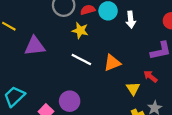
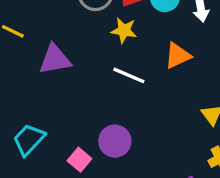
orange triangle: (112, 63) -> (178, 56), moved

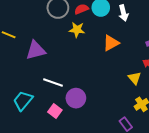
white line: (129, 75) -> (53, 82), moved

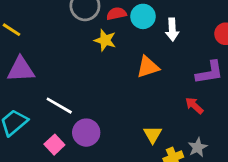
purple triangle: (36, 50) -> (21, 70), moved
yellow triangle: (135, 78) -> (153, 135), moved

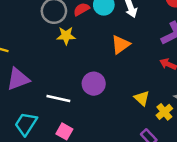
yellow star: (105, 40) -> (66, 36), moved
purple circle: (86, 133) -> (94, 84), moved

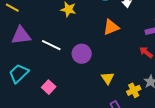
yellow triangle: (142, 98) -> (108, 78), moved
white line: (58, 99) -> (51, 45), moved

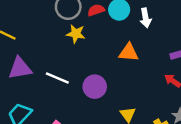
orange triangle: (111, 27) -> (129, 53), turned 30

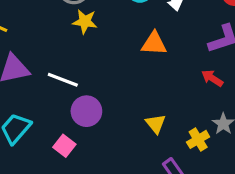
purple circle: (95, 87) -> (86, 111), moved

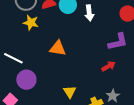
orange triangle: (154, 44) -> (58, 48), moved
red arrow: (212, 78) -> (108, 66), turned 112

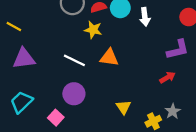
yellow star: (31, 23) -> (93, 30), moved
white line: (13, 58) -> (74, 60), moved

